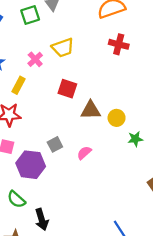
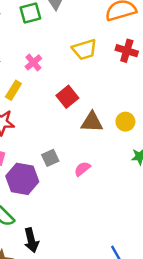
yellow trapezoid: (63, 48) -> (84, 49), moved
red square: (67, 89) -> (67, 97), turned 30
yellow circle: (117, 118) -> (125, 122), moved

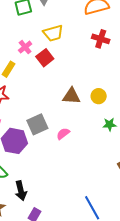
yellow trapezoid: (84, 49) -> (53, 33), moved
red square: (67, 97) -> (45, 58), moved
gray square: (50, 158) -> (37, 124), size x1.5

